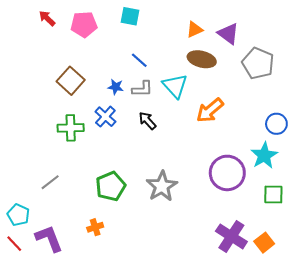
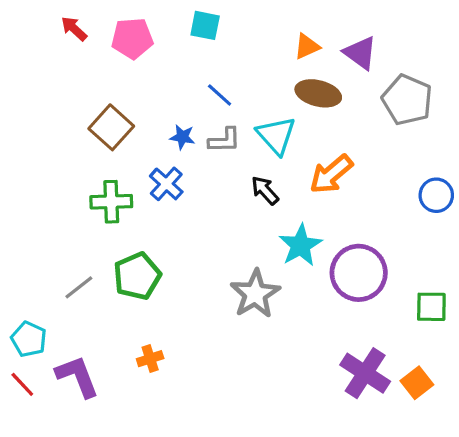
black arrow: (147, 121) -> (265, 190), moved
cyan star: (264, 156) -> (300, 245), moved
green pentagon: (111, 186) -> (137, 276), moved

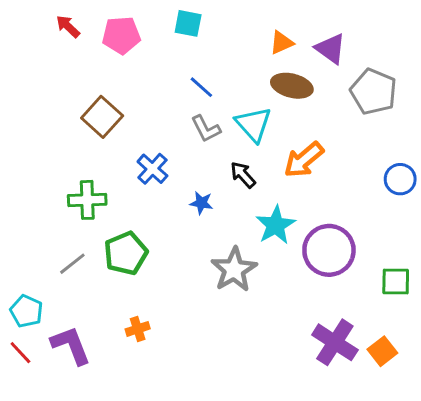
blue star: (182, 137) -> (201, 203), moved
gray L-shape: (224, 140) -> (206, 129), turned 64
green cross: (111, 202) -> (87, 200), moved

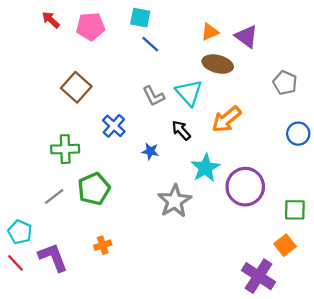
blue line: (201, 87) -> (150, 44), moved
gray pentagon: (373, 92) -> (285, 83), moved, size x0.7
purple cross: (335, 342) -> (258, 276), moved
orange square: (382, 351) -> (285, 245), moved

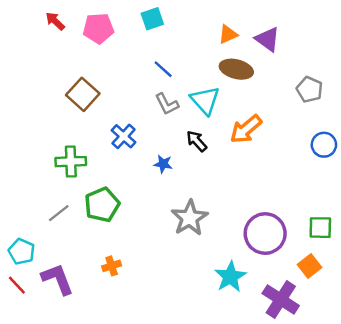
cyan square: (140, 18) -> (152, 19), turned -30
blue line: (150, 44) -> (163, 69), moved
cyan star: (205, 168) -> (230, 277), moved
purple circle: (245, 187) -> (265, 234), moved

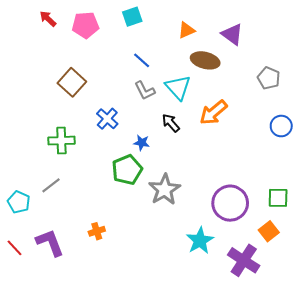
orange triangle: (228, 34) -> (186, 30), moved
green pentagon: (102, 205) -> (127, 170), moved
cyan pentagon: (22, 252) -> (19, 202), moved

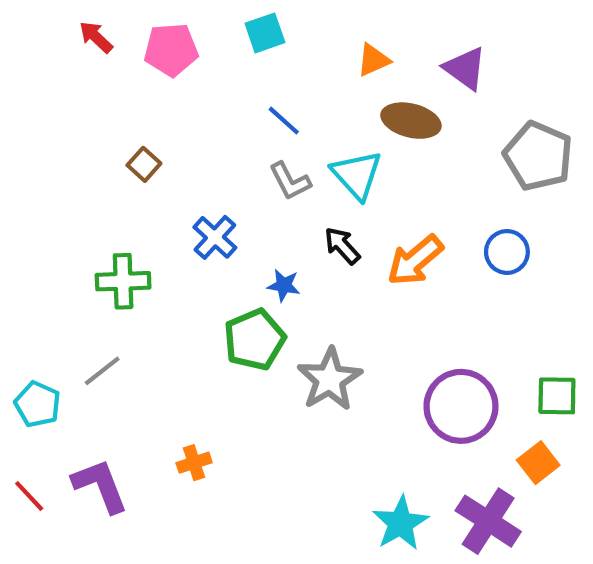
gray pentagon: (269, 78) -> (538, 156), size x1.5
brown square: (72, 82) -> (144, 164), size x0.6
orange arrow: (213, 112) -> (415, 260), moved
blue circle: (281, 126) -> (507, 252), moved
cyan star: (200, 241) -> (401, 523), moved

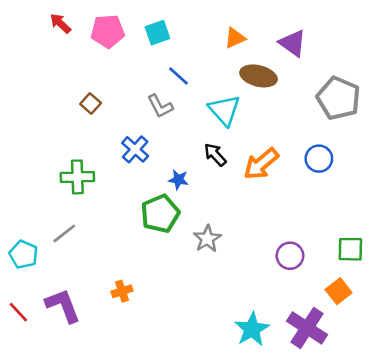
cyan square: (265, 33) -> (157, 33), moved
gray L-shape: (290, 181) -> (160, 106), moved
gray star: (330, 379) -> (207, 239), size x0.7
purple circle: (461, 406) -> (290, 256), size x0.6

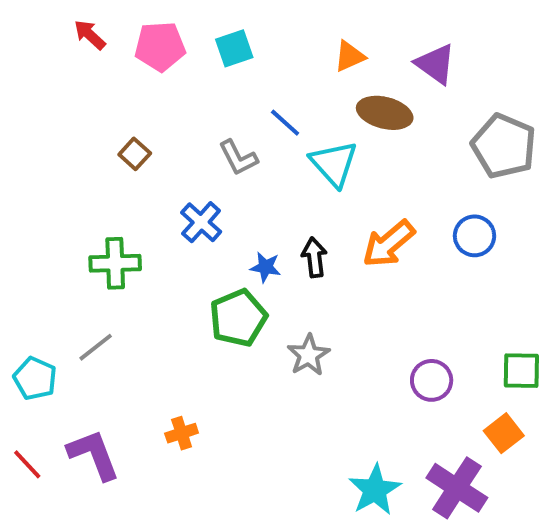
blue line: (178, 76) -> (285, 123), moved
black arrow: (215, 155) -> (314, 257), moved, turned 35

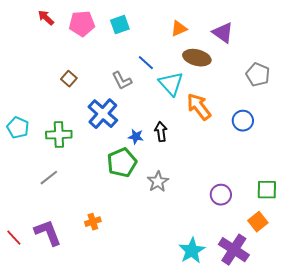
gray pentagon: (504, 146) -> (258, 75), size x0.7
blue cross: (201, 222) -> (103, 114), size x1.4
orange arrow: (389, 244) -> (199, 107), moved, turned 92
cyan pentagon: (35, 378) -> (18, 128), moved

